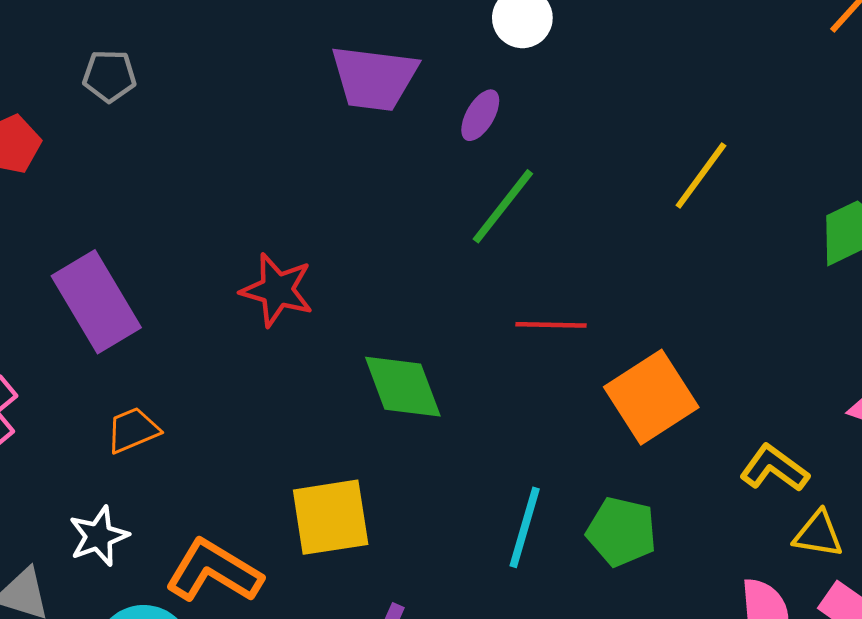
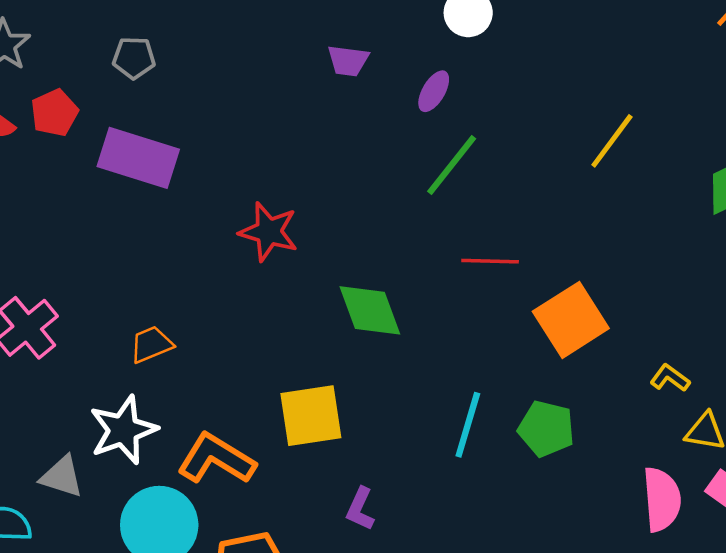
purple trapezoid: (374, 78) -> (348, 61), size x0.6
purple rectangle: (96, 302) -> (138, 158), moved, turned -42
yellow L-shape: (774, 468) -> (670, 378), size x0.7
white star: (99, 536) -> (123, 430), size x1.4

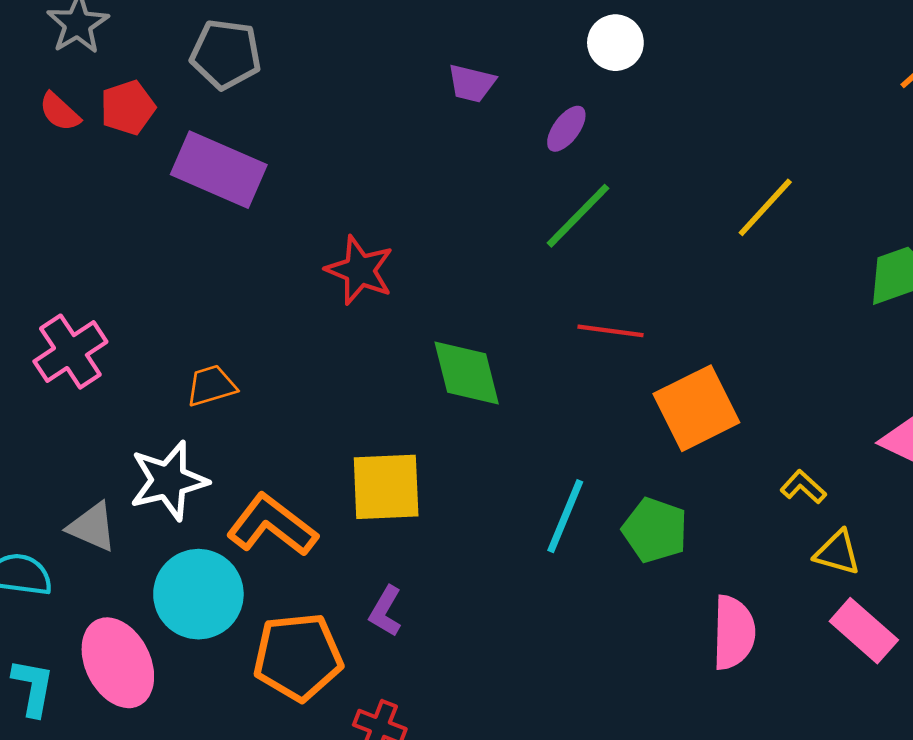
gray pentagon: (134, 58) -> (226, 54), size x1.4
pink semicircle: (662, 499) -> (734, 633), moved
purple L-shape: (360, 509) -> (385, 611), moved

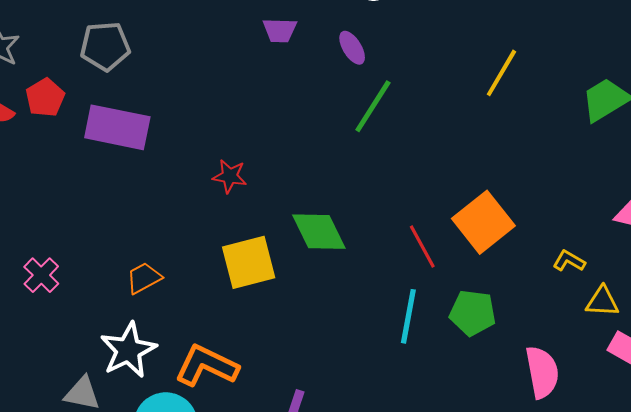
purple ellipse: (566, 129) -> (352, 48), turned -56
red star: (360, 270) -> (230, 176), size x0.7
red line: (611, 331) -> (422, 247), moved, turned 66
pink cross: (70, 352) -> (41, 275), size x0.7
yellow square: (386, 487) -> (249, 262), moved

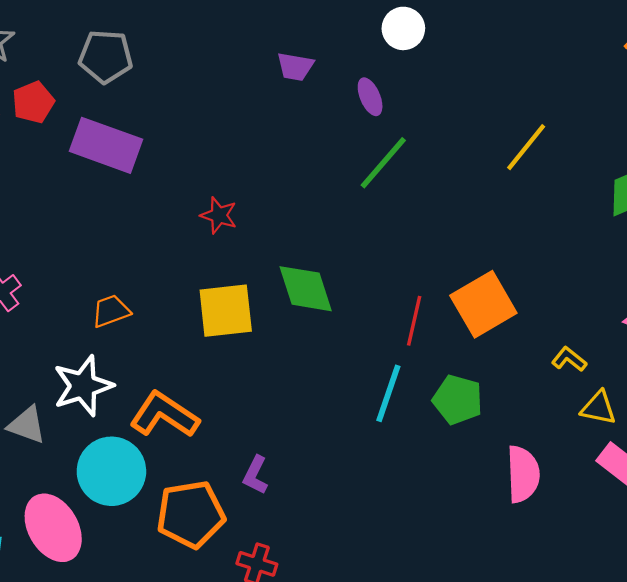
red line: (422, 247) -> (414, 321), turned 33

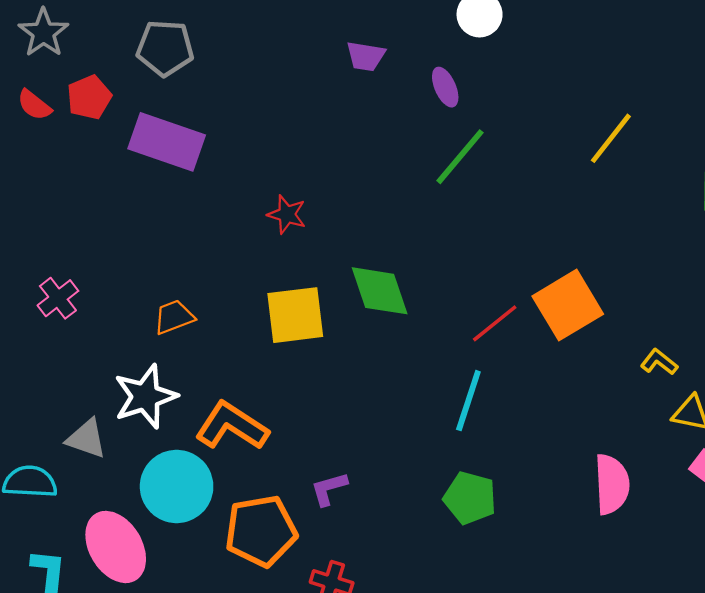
red line: (414, 321) -> (495, 323), turned 39
green pentagon: (458, 400) -> (470, 498), moved
purple L-shape: (255, 475) -> (329, 489), turned 48

